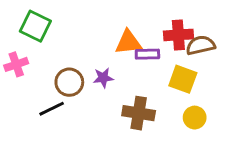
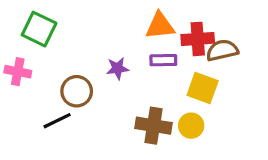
orange triangle: (128, 42) -> (160, 26), moved
pink cross: (16, 64) -> (18, 72), turned 30
purple star: (103, 78) -> (118, 68), moved
yellow circle: (195, 118) -> (191, 126), moved

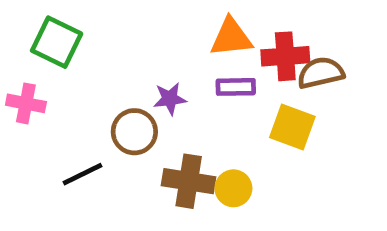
brown circle: (77, 91) -> (134, 132), moved
brown cross: (154, 126) -> (189, 181), moved
yellow circle: (191, 126) -> (233, 188), moved

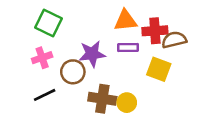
green square: (57, 42) -> (48, 23), moved
purple star: (170, 99) -> (92, 54), size x1.5
pink cross: (26, 103) -> (42, 58), moved, turned -30

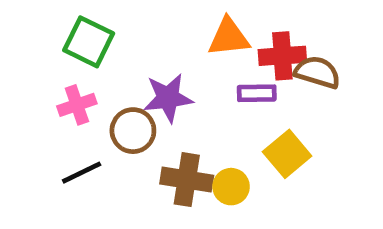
brown semicircle: (174, 40) -> (317, 72), turned 30
purple rectangle: (128, 47) -> (257, 93), moved
yellow square: (159, 69) -> (287, 154), moved, turned 30

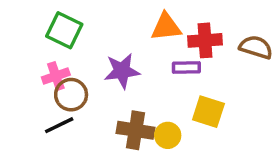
brown semicircle: (317, 72) -> (256, 47), moved
brown circle: (133, 131) -> (71, 95), moved
yellow square: (287, 154) -> (208, 112), turned -32

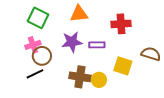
orange triangle: (166, 27) -> (79, 14), moved
brown semicircle: (256, 47) -> (151, 54), moved
purple rectangle: (186, 68) -> (97, 45), moved

